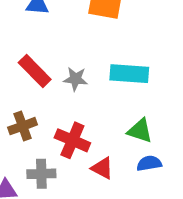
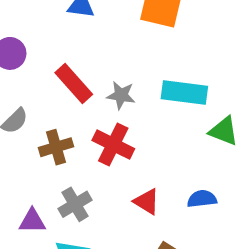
green triangle: (140, 131) -> (224, 131), moved
red cross: (72, 140) -> (113, 145), moved
gray cross: (41, 174) -> (75, 204), turned -32

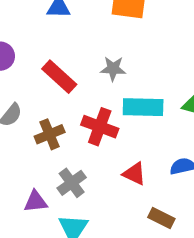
cyan rectangle: (184, 93) -> (143, 107), moved
gray star: (121, 95) -> (113, 69), moved

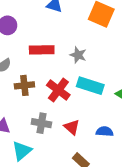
red rectangle: (59, 77) -> (42, 50), turned -60
gray cross: (72, 183) -> (41, 123), moved, turned 30

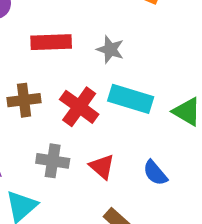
blue semicircle: (105, 132) -> (155, 173), turned -133

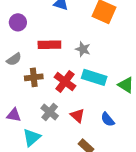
gray cross: (53, 161) -> (50, 112), turned 30

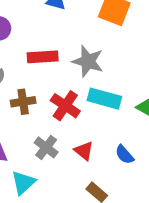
gray star: (83, 49) -> (88, 61), size x1.5

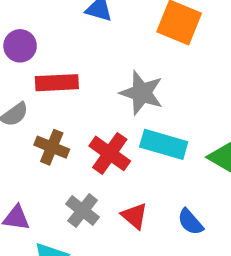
red rectangle: (43, 57) -> (57, 83), moved
brown cross: (23, 102) -> (52, 147), turned 30

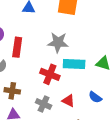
red rectangle: (57, 83) -> (17, 47), turned -66
brown cross: (52, 147) -> (12, 91), moved

